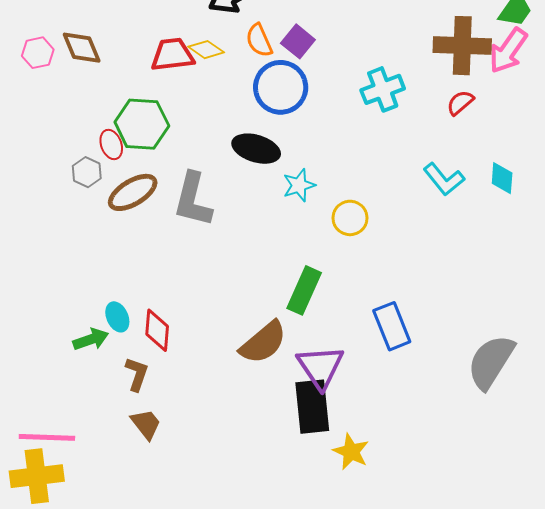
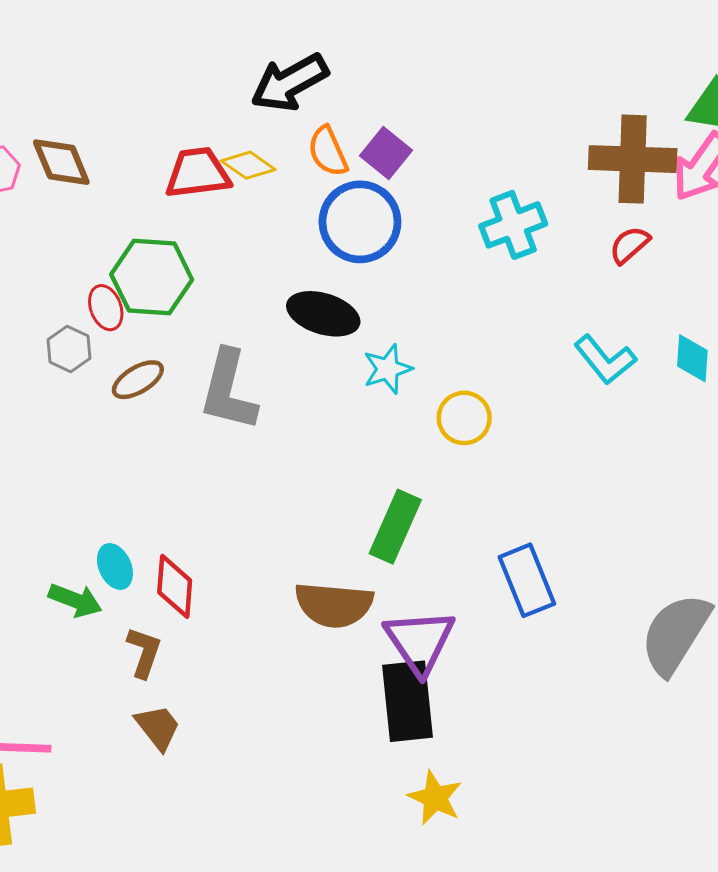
brown ellipse: (133, 192) -> (138, 380), size x0.7
green arrow: (91, 339) -> (75, 600), turned 40
brown semicircle: (263, 342) -> (334, 605), turned 45
yellow star: (351, 452) -> (435, 798), moved

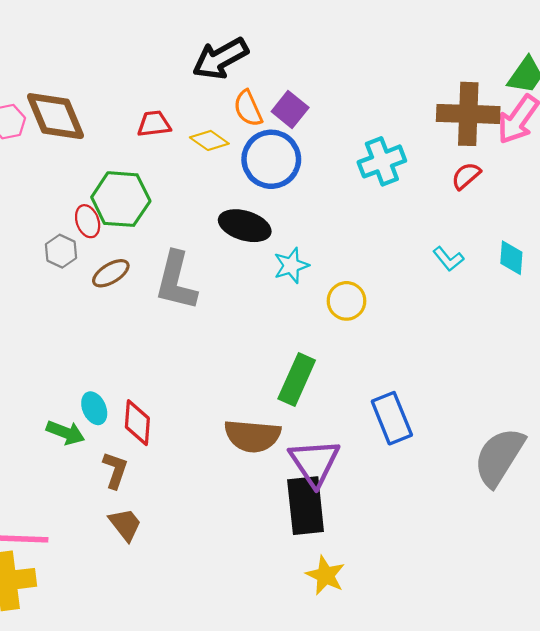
brown diamond: (61, 162) -> (55, 116), size x1.4
yellow diamond: (248, 165) -> (209, 140), moved
red trapezoid: (198, 173) -> (154, 124), size x0.7
cyan L-shape: (605, 360) -> (448, 259), size x0.7

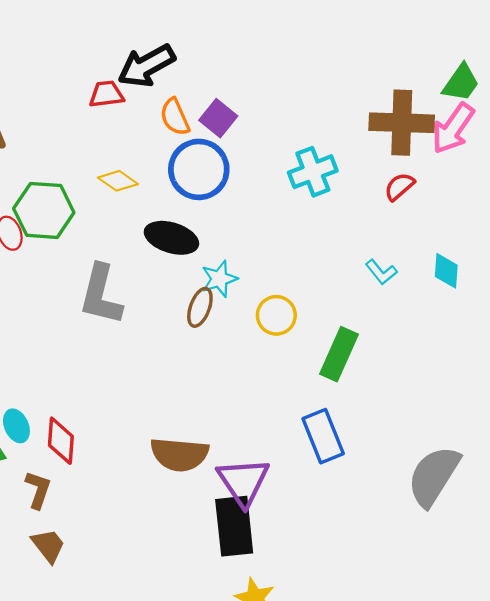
red trapezoid: (154, 124) -> (107, 94), moved
yellow diamond: (209, 140) -> (118, 181), moved
brown ellipse: (111, 273) -> (200, 307), moved, turned -39
green rectangle: (297, 379) -> (339, 354), moved

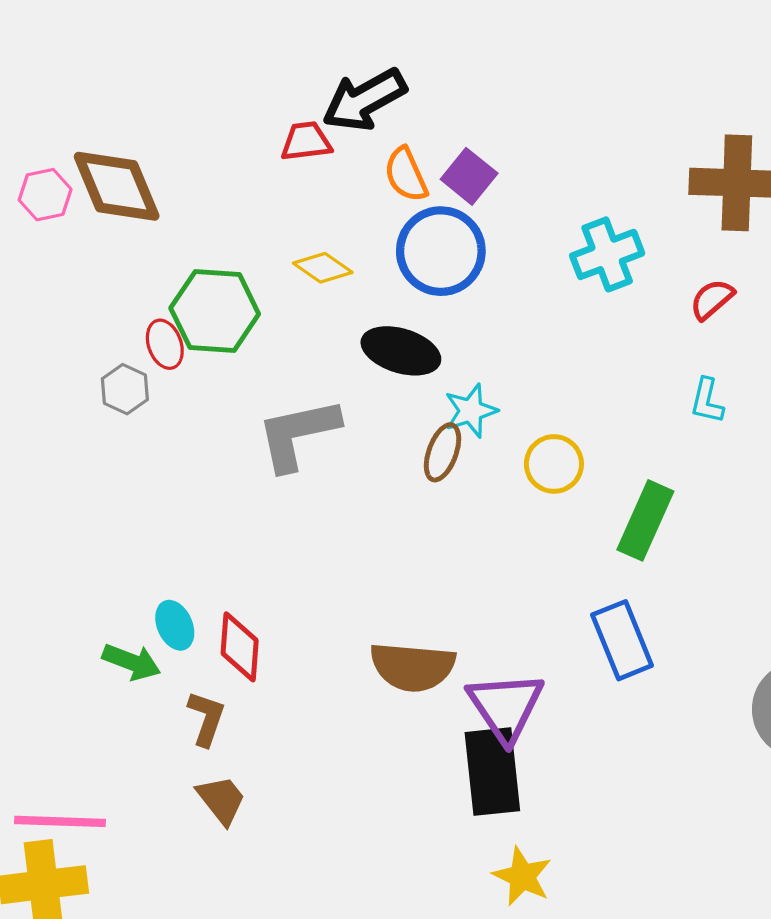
red semicircle: (399, 187) -> (712, 299), moved
cyan L-shape: (381, 272) -> (707, 401), turned 52
gray L-shape: (101, 295) -> (298, 434), turned 64

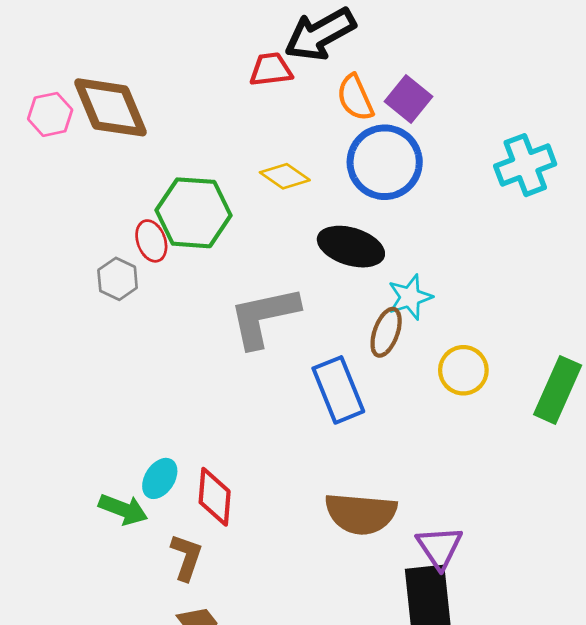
yellow circle: (554, 464) -> (463, 370), moved
cyan ellipse: (175, 625) -> (160, 478), turned 57
blue rectangle: (622, 640) -> (338, 390), moved
purple triangle: (506, 707) -> (439, 547), size x0.7

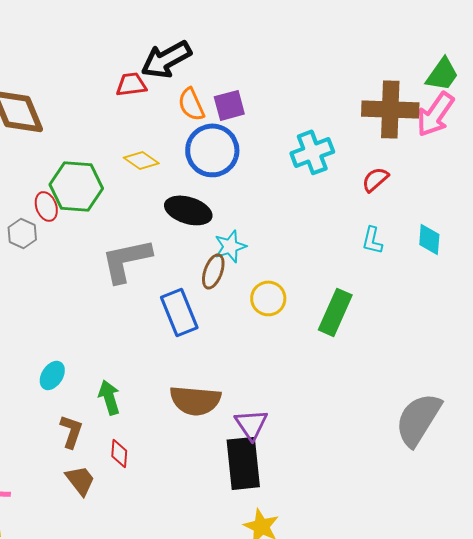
purple square: (409, 99) -> (229, 105), turned 36
red diamond: (215, 497) -> (119, 453), moved, size x0.7
green arrow: (123, 509) -> (109, 397), moved, turned -128

